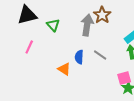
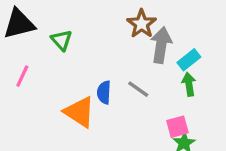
gray arrow: (87, 25) -> (161, 45), moved
orange triangle: (64, 69) -> (79, 112), size x1.5

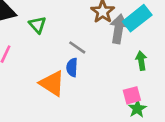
cyan rectangle: (189, 60) -> (137, 18), moved, size x1.5
gray line: (138, 89) -> (77, 47), moved

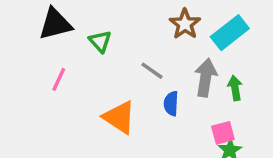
gray arrow: (119, 29) -> (206, 78), moved
blue semicircle: (72, 67) -> (171, 104), moved

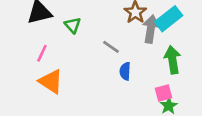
gray arrow: (206, 78) -> (151, 29), moved
green arrow: (235, 88) -> (172, 60), size x1.5
orange triangle: (119, 117) -> (51, 81), moved

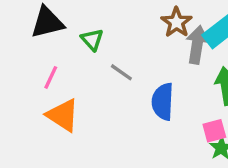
gray line: (111, 47) -> (121, 72), moved
blue semicircle: (125, 71) -> (163, 102), size x1.5

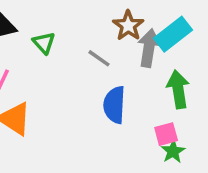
gray line: (121, 72) -> (99, 58), moved

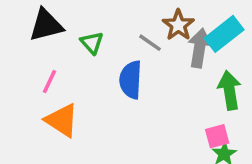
gray line: (99, 58) -> (150, 43), moved
blue semicircle: (114, 105) -> (131, 80), moved

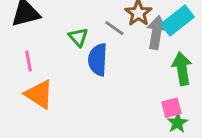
green triangle: (92, 43) -> (78, 37), moved
pink line: (50, 82) -> (29, 61), turned -35

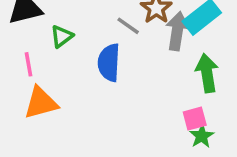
green triangle: (78, 37) -> (62, 36), moved, turned 35
orange triangle: (39, 94) -> (41, 103), turned -48

